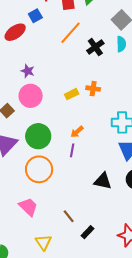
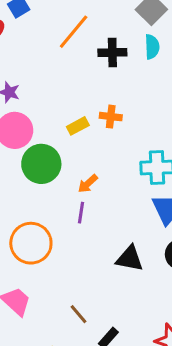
black cross: (95, 47) -> (112, 52), turned 36
green circle: (38, 136) -> (41, 164), moved

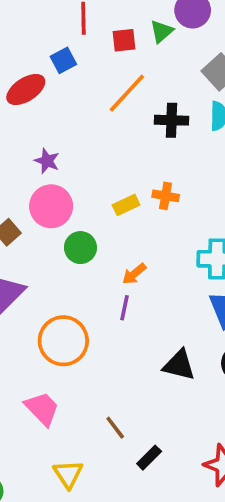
green circle: (41, 164) -> (80, 248), size x0.7

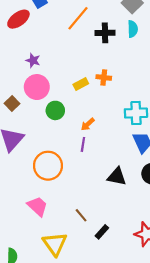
yellow triangle: (68, 474) -> (55, 244), size x1.4

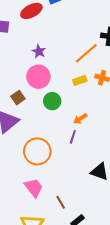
orange line: (78, 18) -> (86, 53), moved
brown square: (12, 104) -> (18, 98), moved
pink trapezoid: (37, 206) -> (34, 188), moved

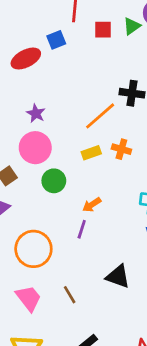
brown line: (61, 202) -> (70, 295), moved

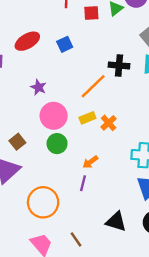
blue square: (56, 40) -> (65, 44), moved
pink circle: (35, 148) -> (54, 116), moved
orange cross: (121, 149) -> (109, 123), moved, turned 35

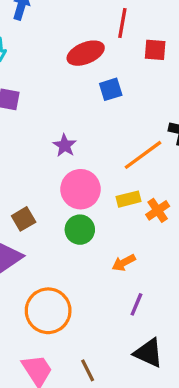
red ellipse: (27, 41) -> (86, 53), moved
purple line: (83, 183) -> (136, 304), moved

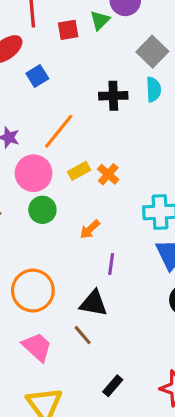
orange line: (143, 155) -> (59, 131), moved
black triangle: (148, 353) -> (93, 303), moved

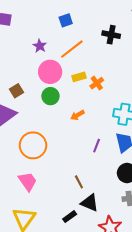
blue square: (37, 76) -> (66, 20), moved
purple line: (111, 264) -> (97, 146), moved
black triangle: (93, 303) -> (90, 203), moved
brown line: (83, 335) -> (79, 182), moved

